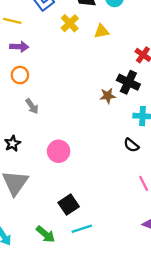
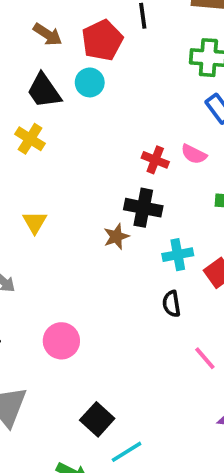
yellow triangle: (102, 31) -> (35, 222), moved, turned -35
black semicircle: (131, 145) -> (171, 304), turned 56

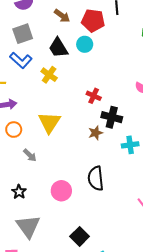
red pentagon: (102, 40) -> (93, 21), turned 30
red cross: (155, 160) -> (94, 96), moved
yellow triangle: (35, 222) -> (49, 122), size x1.6
black semicircle: (171, 304) -> (96, 178), moved, size x1.6

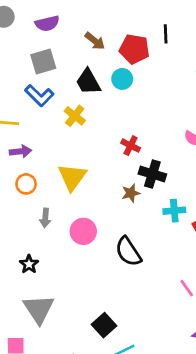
gray arrow: (30, 155) -> (45, 218), turned 48
black semicircle: (96, 178) -> (128, 252), turned -30
pink circle: (61, 191) -> (83, 231), moved

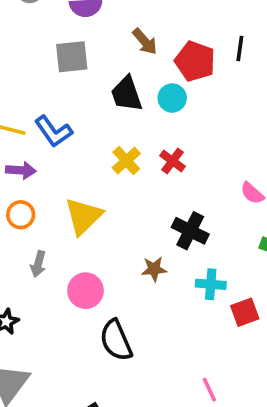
blue L-shape: (39, 96) -> (53, 131), moved
yellow cross: (75, 116) -> (126, 161), moved
red cross: (131, 146) -> (173, 161), moved
brown star: (131, 193) -> (154, 269), moved
black semicircle: (128, 252) -> (116, 340), moved

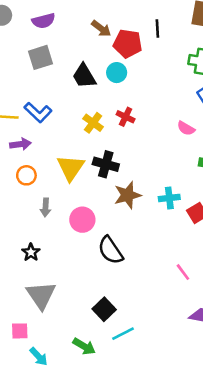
brown arrow: (145, 41) -> (101, 29), moved
black cross: (190, 231) -> (106, 164), moved
brown star: (154, 269) -> (127, 195), size x1.5

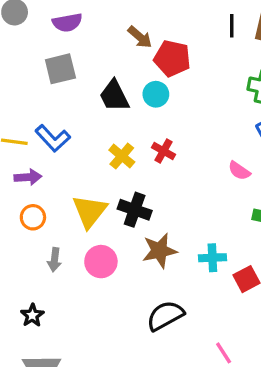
black line: (157, 28) -> (232, 26), moved
pink circle: (82, 220) -> (101, 262), moved
black semicircle: (111, 250) -> (165, 316), moved, turned 92

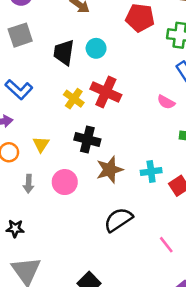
red pentagon: (172, 58) -> (140, 18), moved
black trapezoid: (114, 96) -> (64, 52), turned 40
red cross: (164, 151) -> (106, 92), size x1.6
yellow triangle: (90, 211) -> (41, 144), moved, size x0.6
black star: (32, 315) -> (15, 228), turned -30

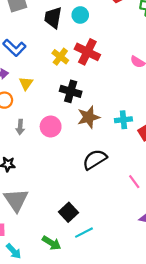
yellow triangle: (41, 144) -> (26, 83), moved

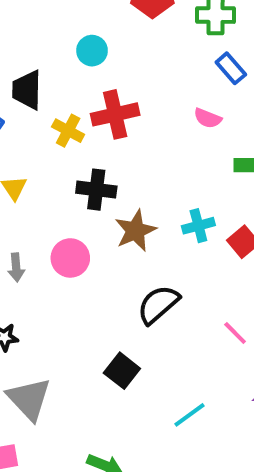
black trapezoid: (53, 18) -> (27, 90), moved
red cross: (87, 52) -> (115, 114), turned -30
black square: (68, 212) -> (122, 371), moved
cyan line: (84, 233) -> (190, 415), moved

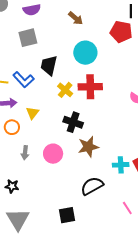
cyan circle: (92, 51) -> (85, 53), size x1.5
cyan cross: (198, 226) -> (121, 165), moved
black square: (122, 371) -> (67, 215), turned 30

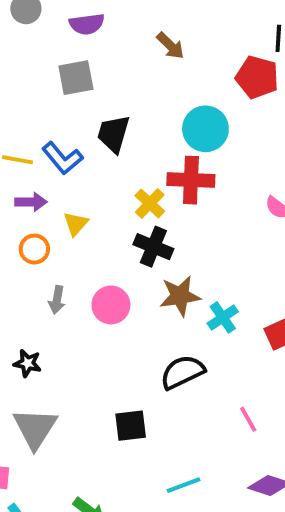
cyan circle: (85, 53) -> (205, 129), moved
yellow cross: (65, 90) -> (150, 203), moved
cyan cross: (121, 165) -> (223, 317), moved, turned -35

